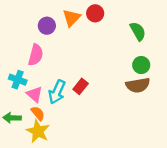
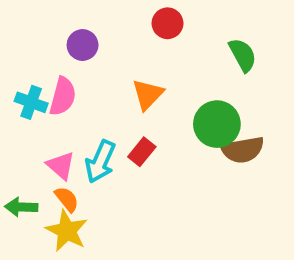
orange triangle: (72, 18) -> (148, 94), moved
green circle: (141, 65) -> (217, 124), moved, size x1.5
cyan cross: (18, 80) -> (31, 102), moved

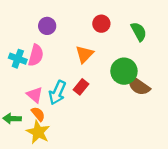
red circle: (168, 23) -> (101, 24), moved
brown semicircle: (243, 150) -> (139, 86), turned 45

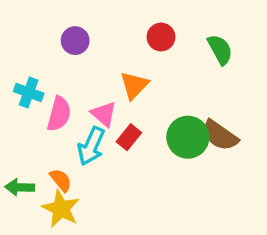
pink semicircle: (36, 55) -> (59, 114), moved
green circle: (124, 71) -> (188, 137), moved
pink triangle: (35, 95) -> (104, 114), moved

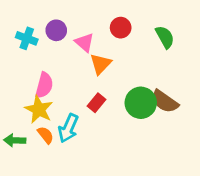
cyan cross: (29, 92) -> (27, 38), moved
pink triangle: (104, 114) -> (84, 42), moved
cyan arrow: (91, 146) -> (68, 128), moved
yellow star: (61, 209) -> (39, 109), moved

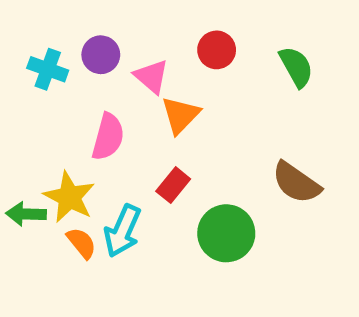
pink semicircle: (44, 85) -> (108, 137), moved
green circle: (141, 103) -> (226, 233), moved
green arrow: (15, 140) -> (26, 214), moved

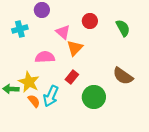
purple circle: (101, 55) -> (42, 10), moved
cyan cross: (48, 69) -> (20, 29), turned -35
pink semicircle: (108, 137) -> (45, 57), turned -108

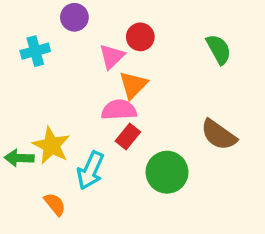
red circle: (90, 21) -> (140, 37), moved
pink triangle: (63, 32) -> (112, 56), turned 35
pink semicircle: (45, 57) -> (119, 110), moved
orange semicircle: (34, 101) -> (55, 204), moved

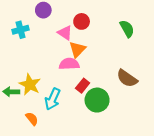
pink triangle: (112, 56) -> (65, 33), turned -42
red rectangle: (128, 137) -> (83, 86), moved

